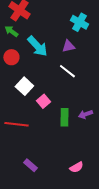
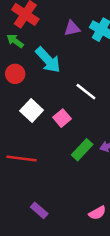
purple triangle: (68, 46) -> (72, 28), moved
pink square: (43, 101) -> (62, 118), moved
green rectangle: (64, 117) -> (82, 150), turned 42

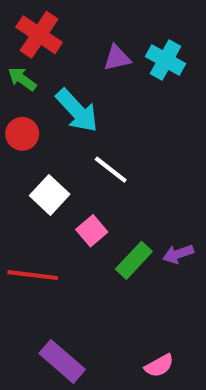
white line: (86, 92) -> (111, 170), moved
pink square: (62, 118) -> (92, 231), moved
purple rectangle: (39, 210) -> (62, 361), size x1.5

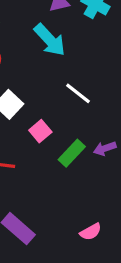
cyan arrow: (77, 111) -> (50, 40), moved
white line: (111, 170) -> (78, 93), moved

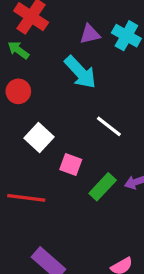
pink square: (40, 131) -> (71, 164), turned -30

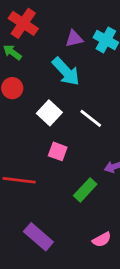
white square: (39, 137) -> (49, 113), moved
green rectangle: (103, 187) -> (85, 190), moved

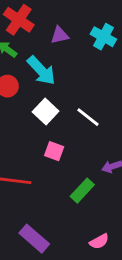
purple triangle: (74, 39) -> (60, 35), moved
cyan arrow: (66, 72) -> (41, 71), moved

